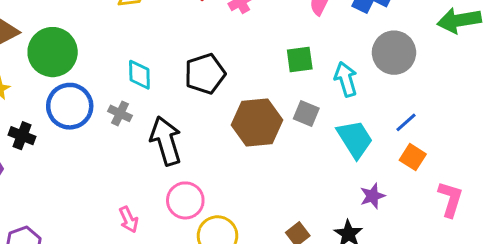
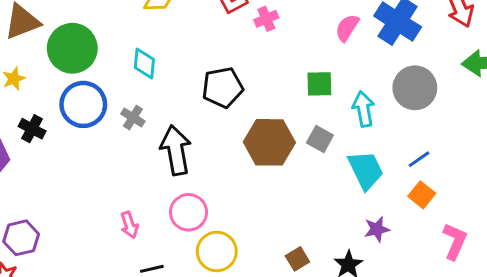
cyan diamond: (139, 75) -> (144, 63), moved

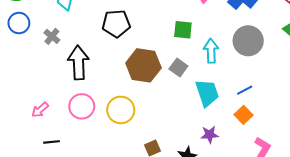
blue circle: (83, 104) -> (19, 23), size x0.7
pink arrow: (129, 225) -> (40, 110), turned 60
yellow circle: (217, 251) -> (121, 110), moved

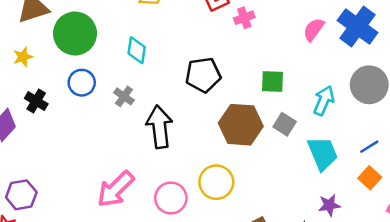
green square: (183, 30) -> (273, 81), moved
cyan arrow: (211, 51) -> (324, 101), turned 30
pink circle: (82, 106) -> (171, 198), moved
pink arrow: (40, 110) -> (116, 189), size x1.8

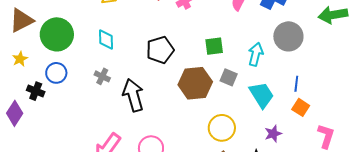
blue circle: (82, 83) -> (56, 73), moved
blue line: (369, 147) -> (296, 84), turned -42
yellow circle: (216, 182) -> (222, 128), moved

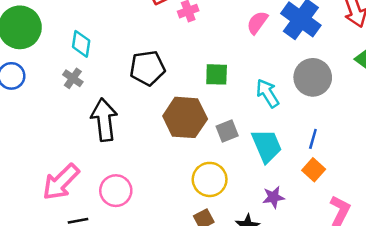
cyan arrow: (256, 54) -> (268, 93), turned -55
gray cross: (102, 76) -> (73, 78), moved
gray square: (229, 77) -> (227, 131), moved, turned 36

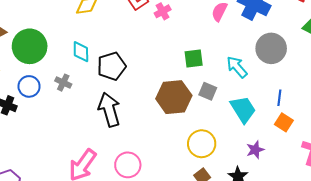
black pentagon: (147, 68) -> (111, 66), moved
gray cross: (73, 78) -> (63, 83), moved
gray square: (227, 131) -> (208, 91), moved, turned -36

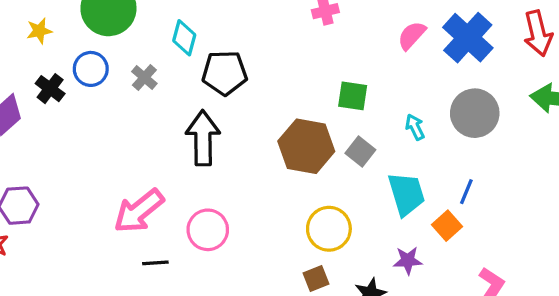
cyan arrow: (237, 67) -> (415, 127), size x0.7
orange square: (284, 122) -> (447, 226), moved

